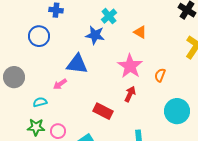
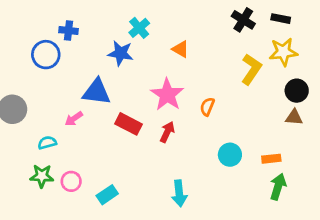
blue cross: (56, 10) -> (68, 31), moved
red rectangle: (103, 111) -> (129, 124), moved
cyan circle: (177, 111) -> (230, 155), size x0.7

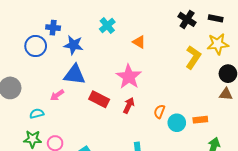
blue star: (121, 53) -> (73, 45), moved
orange semicircle: (207, 107) -> (159, 111), moved
orange rectangle: (271, 159) -> (200, 120), moved

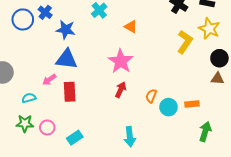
blue cross: (53, 28) -> (45, 12), turned 32
yellow star: (218, 44) -> (209, 29), turned 30
blue circle: (36, 46) -> (23, 19), moved
red rectangle: (99, 99) -> (70, 92), moved, turned 60

